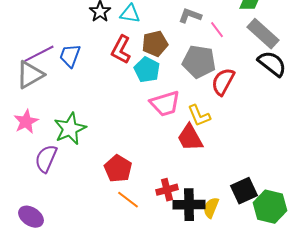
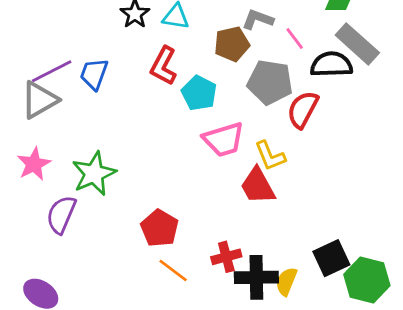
brown pentagon: (155, 44) -> (232, 44), moved
black semicircle: (272, 64) -> (331, 64), moved, turned -40

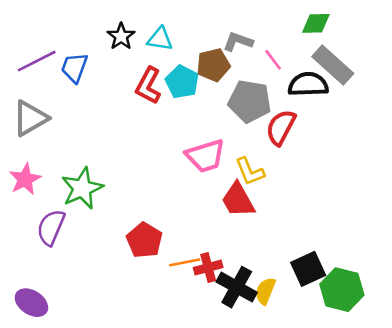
purple line: (52, 71) -> (37, 61), moved
blue trapezoid: (94, 74) -> (74, 68), moved
cyan pentagon: (199, 93) -> (182, 82), moved
orange line: (173, 270) -> (185, 262), moved, turned -48
black cross: (256, 277) -> (237, 287), turned 30

